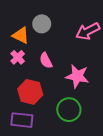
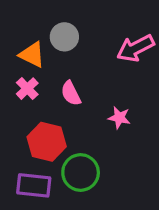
pink star: (77, 76) -> (119, 118), size x0.6
green circle: (69, 110) -> (81, 172), moved

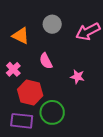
gray circle: (64, 37) -> (52, 24), moved
pink cross: (27, 89) -> (13, 69), moved

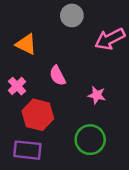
gray circle: (52, 24) -> (72, 15), moved
green circle: (52, 112) -> (90, 140), moved

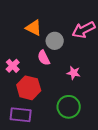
gray circle: (72, 15) -> (55, 41), moved
orange triangle: (26, 44) -> (34, 28), moved

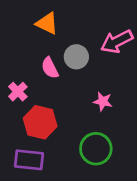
orange triangle: (34, 28) -> (47, 23), moved
pink semicircle: (44, 58) -> (50, 68), moved

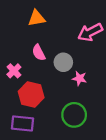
orange triangle: (47, 23) -> (37, 18), turned -36
gray circle: (76, 57) -> (63, 62), moved

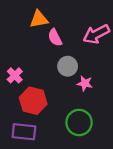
pink semicircle: (39, 53) -> (55, 38), moved

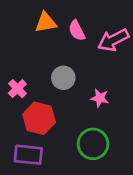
pink semicircle: (55, 38) -> (77, 31), moved
gray circle: (68, 66) -> (63, 78), moved

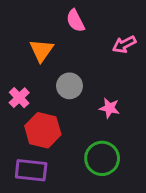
orange triangle: (46, 22) -> (41, 50), moved, turned -45
pink semicircle: (77, 31) -> (75, 21), moved
pink arrow: (113, 40) -> (124, 44), size x0.7

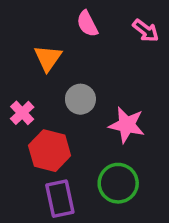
pink arrow: (124, 44) -> (146, 31), moved, turned -115
pink star: (109, 108) -> (127, 125), size x1.5
purple rectangle: (31, 170) -> (60, 199), moved, turned 72

